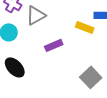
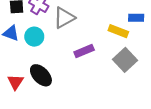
gray square: (91, 77) -> (125, 60), moved

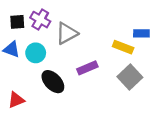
black ellipse: (41, 75) -> (53, 82), moved
red triangle: (15, 82) -> (16, 100), turned 35

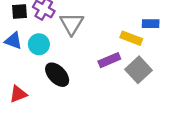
gray triangle: (67, 33) -> (72, 24), turned -30
purple rectangle: (87, 68) -> (109, 60), moved

